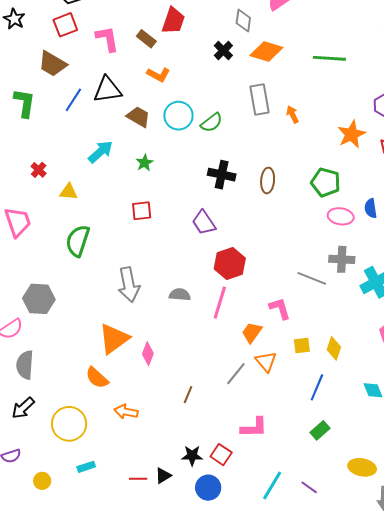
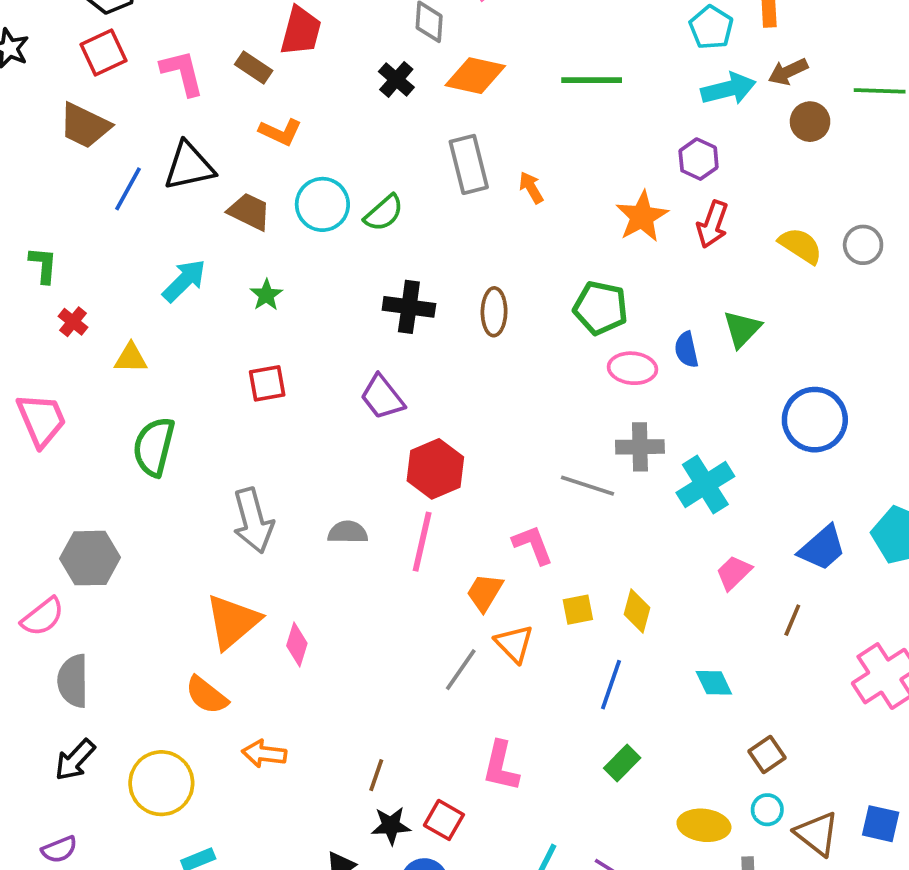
green L-shape: (24, 103) -> (43, 265), moved, size x0.7
brown line: (188, 395) -> (376, 775), moved
pink L-shape: (254, 428) -> (501, 766), turned 108

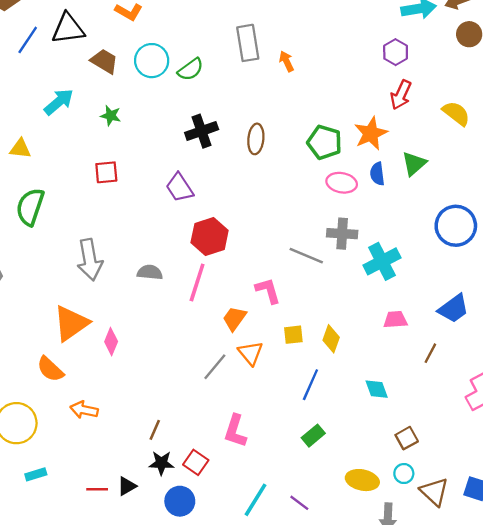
orange star: (642, 217) -> (371, 133), moved
green star: (266, 295) -> (111, 116), turned -30
black cross: (409, 307) -> (202, 131), turned -32
pink trapezoid: (734, 573) -> (395, 320), turned 35

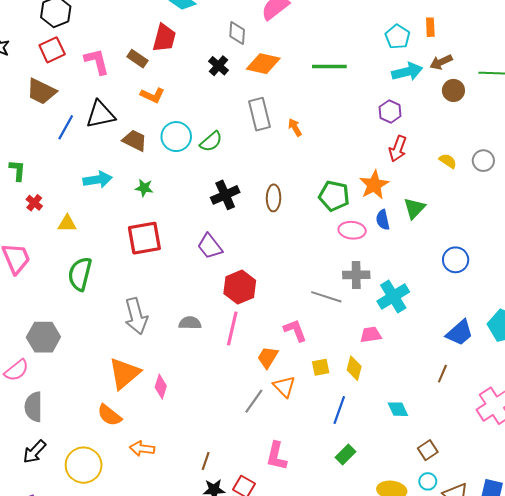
cyan arrow: (59, 102) -> (98, 180), turned 36
yellow semicircle: (456, 113) -> (448, 161), size x0.7
red square: (106, 172) -> (144, 238), size x1.6
blue circle: (456, 226) -> (456, 260), size x0.7
pink trapezoid: (395, 320) -> (371, 335), moved

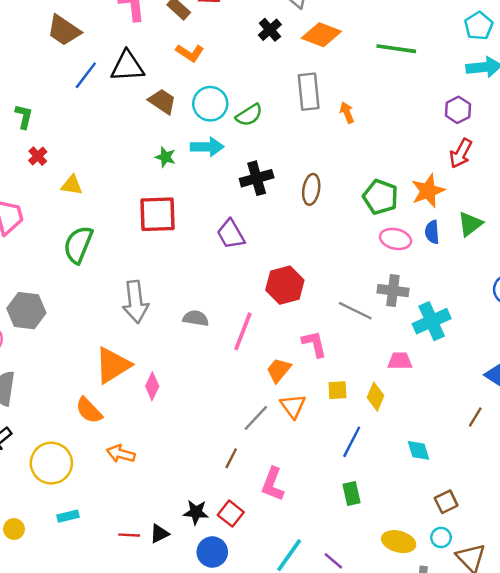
cyan arrow: (98, 180) -> (207, 147), moved
red hexagon: (240, 287) -> (285, 285), moved
green rectangle: (345, 455) -> (351, 494), turned -66
brown line: (206, 461) -> (231, 458), moved

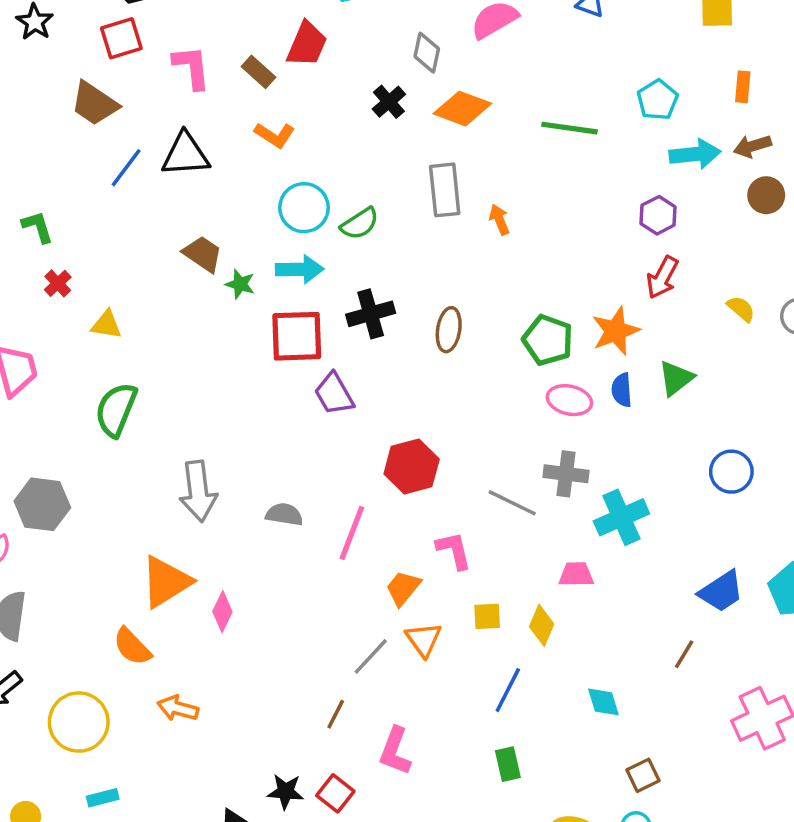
cyan pentagon: (479, 26) -> (658, 100), moved
brown trapezoid: (162, 101) -> (203, 254), moved
green L-shape: (24, 117) -> (38, 227), turned -30
red square: (158, 214) -> (297, 336), moved

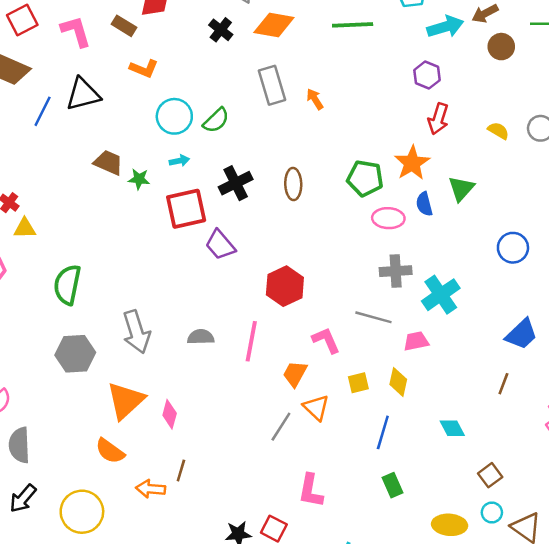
cyan arrow: (300, 269) -> (179, 161), size x0.6
yellow triangle: (106, 325) -> (25, 228), moved
gray line: (512, 503) -> (373, 317), moved
gray hexagon: (42, 504) -> (75, 354), moved
brown line: (336, 714) -> (181, 470), moved

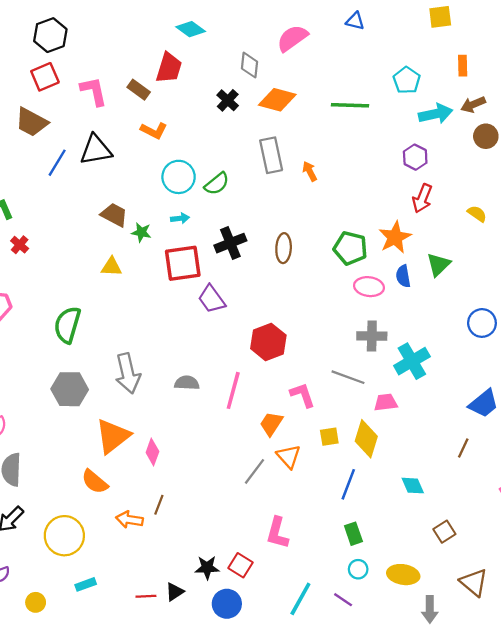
yellow triangle: (25, 228) -> (111, 267), moved
yellow diamond: (398, 382) -> (366, 439), size x1.4
cyan circle: (492, 512) -> (358, 569), moved

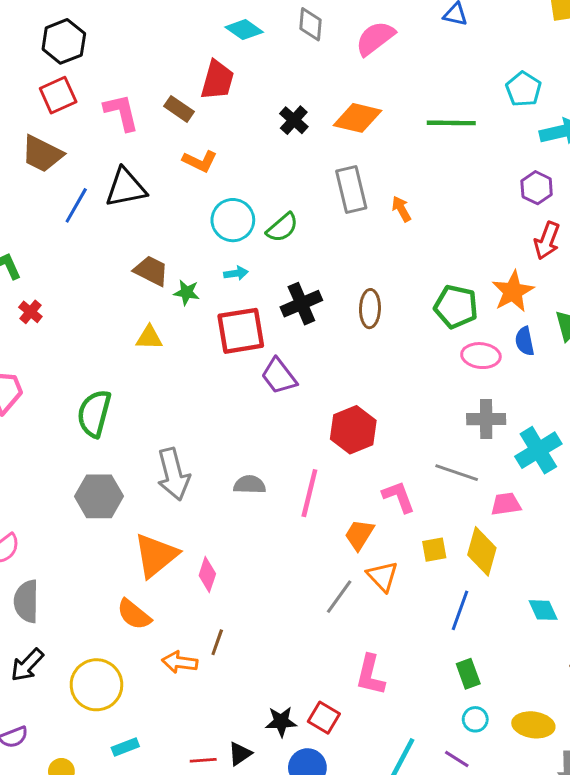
gray diamond: (250, 65) -> (311, 24), moved

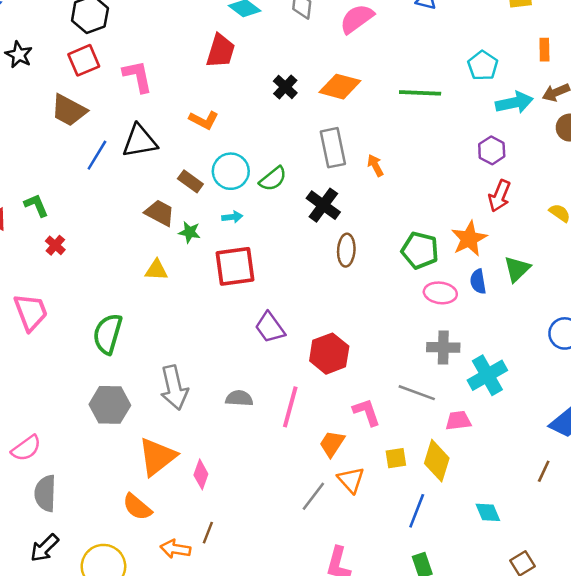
brown rectangle: (179, 109) -> (190, 181), moved
black cross: (301, 304) -> (323, 205), moved, turned -32
purple trapezoid: (279, 376) -> (270, 327), moved

